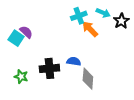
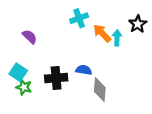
cyan arrow: (103, 13) -> (117, 38), moved, turned -112
cyan cross: (79, 16) -> (79, 18), moved
cyan square: (16, 38) -> (18, 72), moved

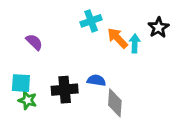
cyan square: (18, 72) -> (21, 83), turned -30

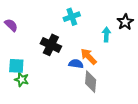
orange arrow: (117, 38) -> (89, 56), moved
purple semicircle: (34, 42) -> (11, 25), moved
black cross: (65, 90) -> (51, 45), moved, turned 30

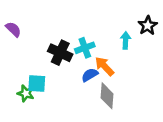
cyan cross: (72, 17) -> (85, 48), moved
blue semicircle: (76, 64) -> (90, 75), turned -40
cyan square: (16, 66) -> (37, 84), moved

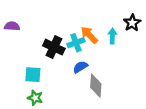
purple semicircle: (13, 29) -> (12, 26), turned -40
orange arrow: (105, 66) -> (89, 35), moved
green star: (26, 93) -> (35, 98), moved

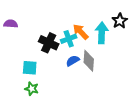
cyan arrow: (112, 36) -> (102, 33), size x1.5
gray diamond: (96, 86) -> (89, 61), moved

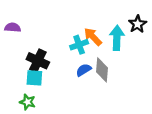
black cross: (49, 43) -> (38, 61), moved
green star: (32, 89) -> (28, 102), moved

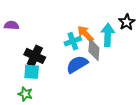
blue semicircle: (84, 70) -> (77, 64), size x1.5
gray diamond: (102, 70) -> (94, 50), moved

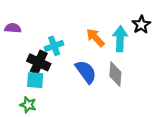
cyan cross: (73, 41) -> (54, 46), moved
gray diamond: (94, 50) -> (115, 74), moved
blue semicircle: (77, 64) -> (86, 72), turned 85

